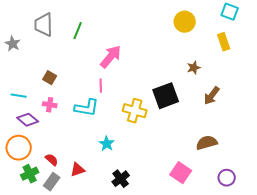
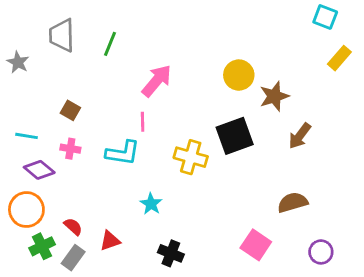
yellow circle: (185, 22) -> (239, 75), moved
yellow rectangle: (224, 42) -> (339, 58), moved, turned 60
brown star: (194, 68) -> (274, 96), size x1.5
black cross: (121, 179) -> (171, 253), turned -30

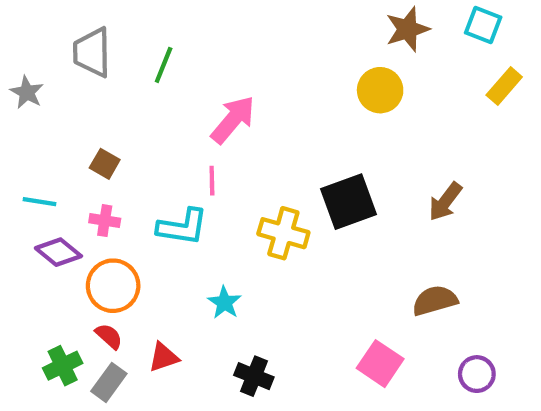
yellow circle: (239, 75) -> (380, 90), moved
brown star: (274, 96) -> (407, 29), moved
orange circle: (26, 210) -> (113, 286), moved

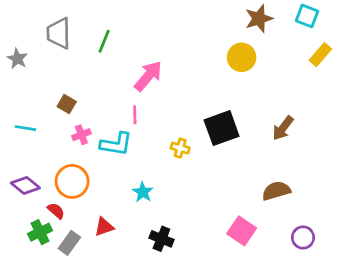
pink cross: (105, 221) -> (81, 135), moved, turned -30
yellow cross: (283, 233) -> (180, 148), size x0.6
purple diamond: (58, 252) -> (25, 185), moved
red semicircle: (109, 336) -> (56, 211), moved

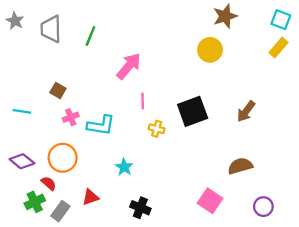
cyan square: (307, 16) -> (281, 20), moved
gray star: (17, 59) -> (15, 21), moved
pink line: (135, 115) -> (143, 101), moved

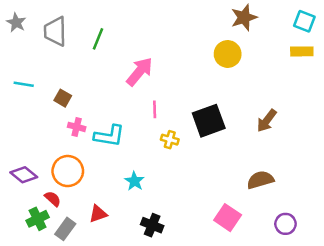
yellow rectangle: (278, 48) -> (302, 51), turned 48
cyan line: (22, 111) -> (24, 84), moved
pink cross: (71, 117) -> (77, 127), turned 35

